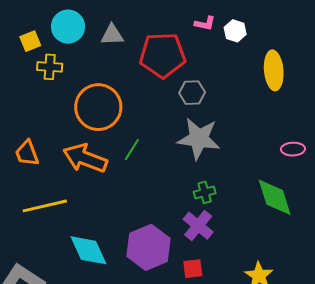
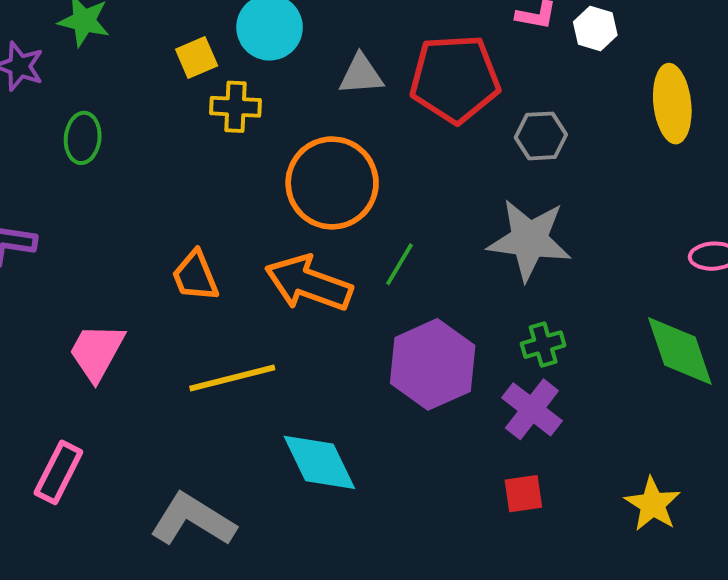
gray triangle: (112, 35) -> (361, 75), moved
gray hexagon: (192, 93) -> (541, 136), moved
purple hexagon: (148, 247) -> (433, 364), moved

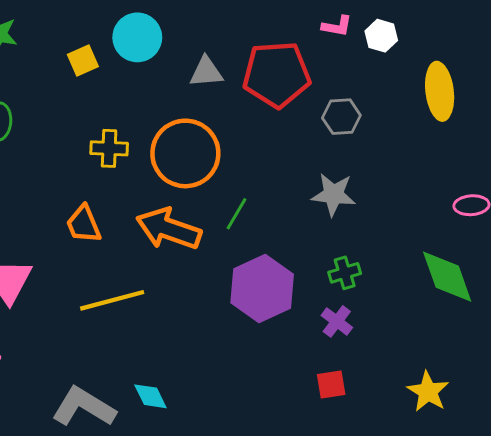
yellow cross: (235, 107) -> (109, 148), moved
gray star: (529, 240) -> (334, 194), size x0.7
purple cross: (532, 409) -> (337, 321), size x0.7
cyan diamond: (319, 462) -> (150, 396), moved, size x0.6

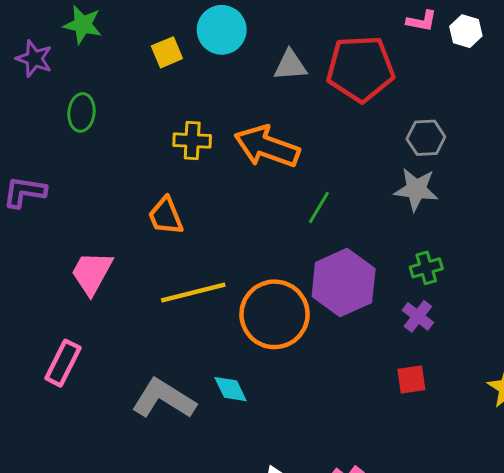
gray hexagon: (341, 117) -> (426, 138), moved
orange circle: (185, 153) -> (275, 314), moved
orange arrow: (169, 229) -> (267, 147), moved

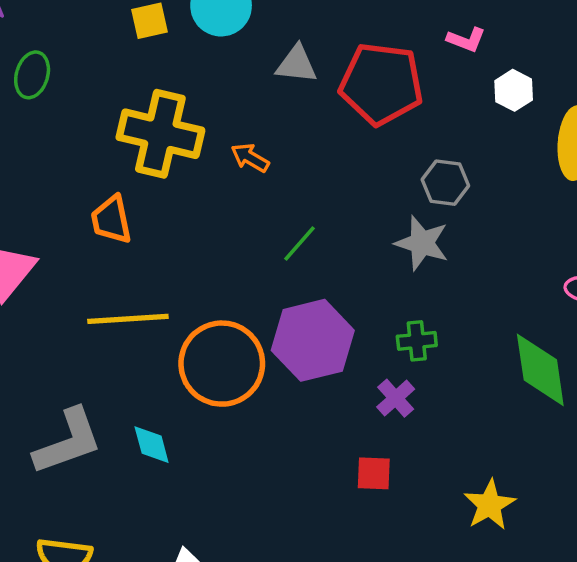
white hexagon: (466, 31) -> (514, 90), moved
yellow cross: (192, 141) -> (160, 134), size x1.8
orange arrow: (267, 147) -> (250, 158), size x0.5
gray L-shape: (164, 399) -> (68, 442), turned 118

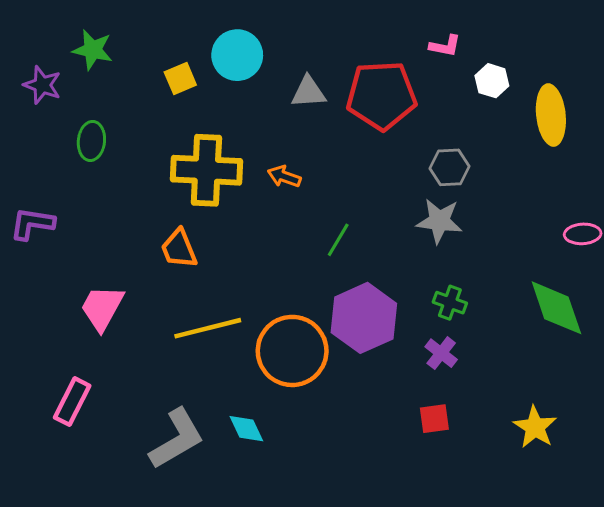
green cross: (417, 341) -> (450, 303), turned 36

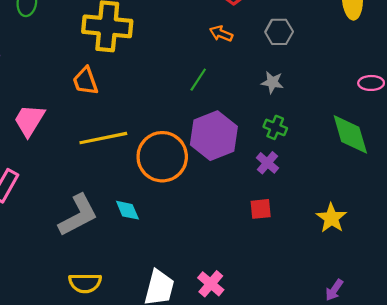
orange arrow: (284, 176) -> (221, 34), moved
gray star: (439, 221) -> (272, 82), moved, size x0.7

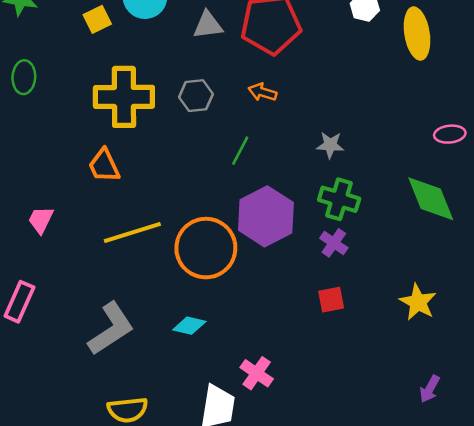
gray hexagon: (279, 32) -> (196, 96), moved
pink trapezoid: (29, 120) -> (41, 220), size x0.7
green cross: (275, 127) -> (339, 199), size x1.4
cyan diamond: (127, 210) -> (189, 326), moved, turned -48
pink cross: (211, 284) -> (257, 373), moved

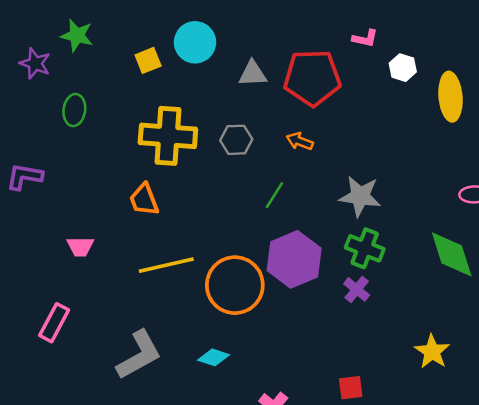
gray star: (330, 145) -> (360, 196), size x1.6
pink trapezoid: (41, 220) -> (80, 247), turned -120
red square: (331, 300) -> (351, 388), moved

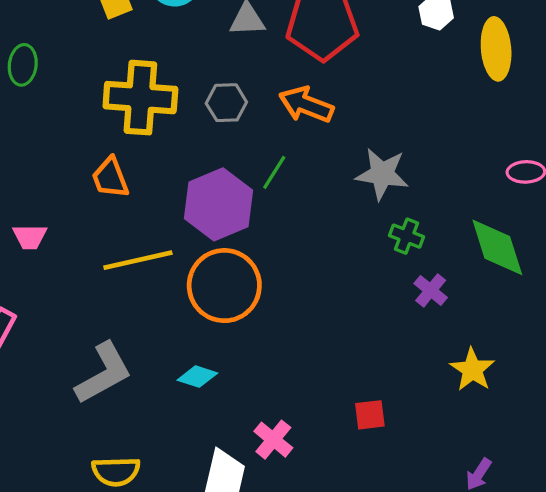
orange arrow: (300, 141) -> (306, 105), size x1.6
green cross: (365, 248) -> (406, 236), moved, size x0.7
purple hexagon: (294, 259) -> (218, 204), moved
purple cross: (357, 289) -> (431, 290), moved

